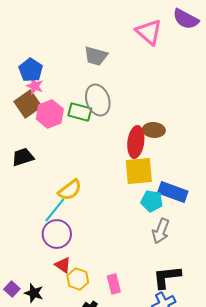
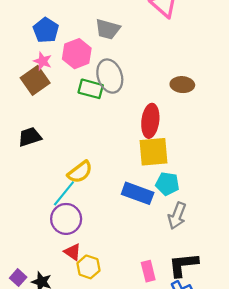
blue pentagon: (31, 70) -> (46, 30), moved
pink hexagon: (50, 114) -> (77, 54), moved
brown ellipse: (154, 130) -> (182, 85), moved
blue rectangle: (173, 192) -> (138, 193), moved
pink rectangle: (114, 284) -> (148, 271), moved

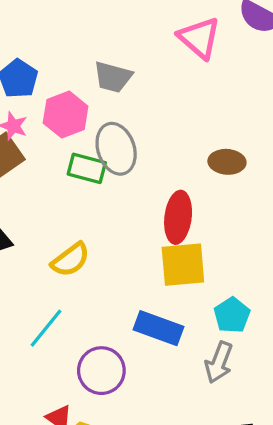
yellow semicircle: (80, 172) -> (70, 260), moved
cyan pentagon: (167, 184) -> (232, 315), moved, turned 30
purple circle: (66, 219) -> (101, 371), moved

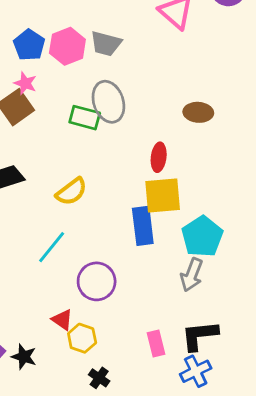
pink hexagon: (66, 115) -> (67, 46), moved
red ellipse: (178, 217) -> (159, 157), size x0.7
cyan pentagon: (232, 315) -> (202, 236), size x1.4
blue rectangle: (158, 328) -> (143, 226), moved, turned 63

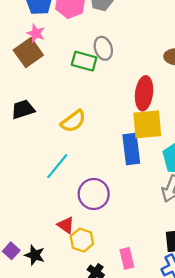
gray ellipse: (108, 102) -> (103, 48), size x0.7
red ellipse: (159, 157) -> (144, 93), size x1.4
pink rectangle: (156, 343) -> (127, 258), moved

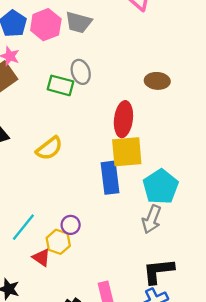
cyan line: (57, 166) -> (23, 227), moved
purple circle: (94, 194) -> (71, 225), size x0.6
yellow hexagon: (82, 240) -> (58, 242), moved

